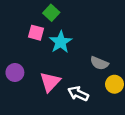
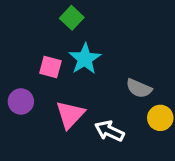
pink square: (36, 33) -> (50, 67), moved

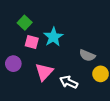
green square: (72, 18) -> (25, 23), moved

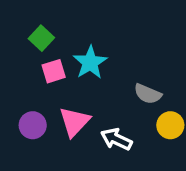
pink square: (32, 42) -> (54, 71), turned -32
purple circle: (13, 64) -> (33, 125), moved

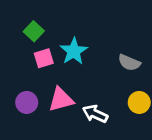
gray semicircle: (148, 94) -> (129, 63), moved
pink triangle: (74, 122) -> (61, 100), turned 32

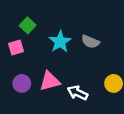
pink square: (44, 58) -> (16, 47), moved
gray semicircle: (129, 63) -> (90, 42), moved

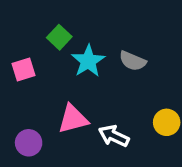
green square: (28, 25) -> (59, 37), moved
purple circle: (22, 83) -> (29, 143), moved

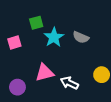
green square: (59, 37) -> (36, 23), turned 32

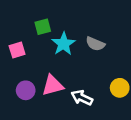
purple circle: (17, 87) -> (26, 90), moved

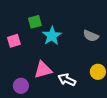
gray semicircle: (95, 44) -> (91, 36), moved
purple circle: (26, 90) -> (21, 86), moved

